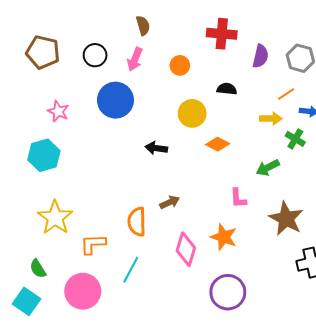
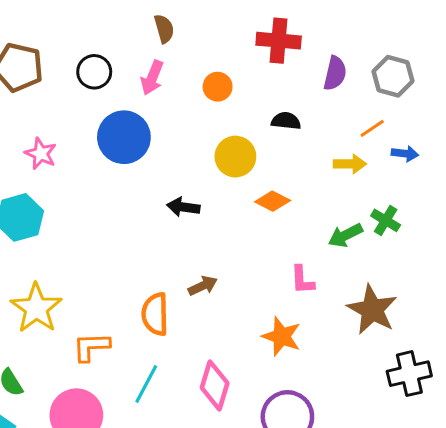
green cross: (295, 139) -> (386, 220), moved
pink diamond: (186, 249) -> (215, 385), moved

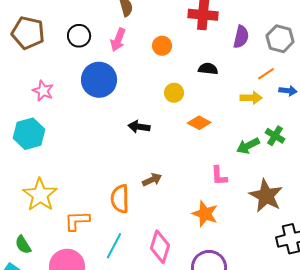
yellow circle: (235, 157) -> (174, 93), size x0.7

